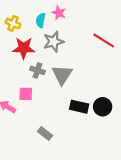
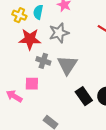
cyan semicircle: (41, 20) -> (38, 12), moved
black rectangle: (79, 107) -> (84, 96), turned 42

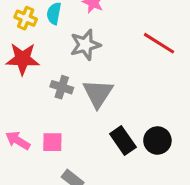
red star: (30, 39) -> (23, 59), moved
pink square: (32, 84) -> (52, 142), moved

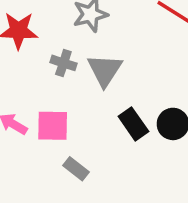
pink square: (52, 142) -> (53, 126), size x1.4

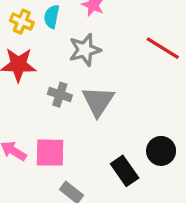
black rectangle: (133, 124) -> (125, 171), moved

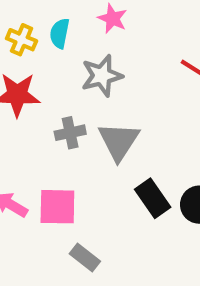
gray cross: (60, 95) -> (70, 133), turned -30
black rectangle: (125, 171) -> (153, 198), moved

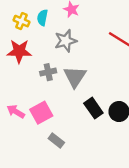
pink square: (57, 207) -> (41, 113), turned -30

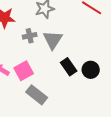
gray rectangle: (56, 140) -> (37, 95), size x1.5

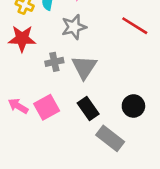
black rectangle: (69, 67) -> (88, 109), moved
gray rectangle: (37, 95) -> (110, 138), moved

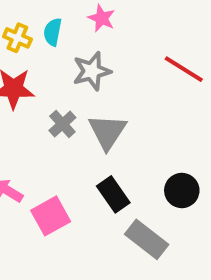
gray cross: (54, 62) -> (62, 124), turned -30
pink square: (47, 107) -> (51, 216), moved

